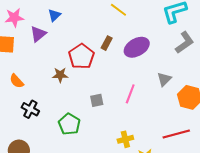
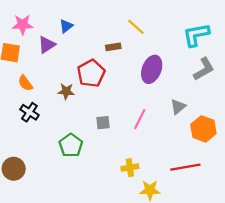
brown rectangle: (107, 43) -> (113, 47), moved, turned 48
purple ellipse: (137, 47) -> (152, 69), turned -45
orange semicircle: (17, 81) -> (25, 83), moved
black cross: (30, 109) -> (29, 112), moved

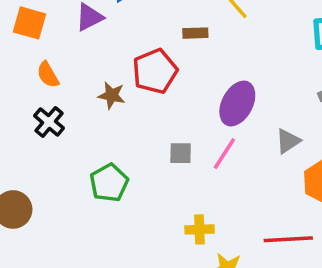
purple ellipse: (152, 69) -> (237, 104), moved
gray square: (103, 123) -> (181, 153), moved

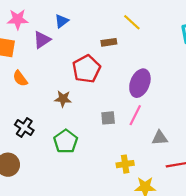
brown star: (112, 95) -> (63, 99), moved
black cross: (49, 122) -> (24, 127), moved
gray triangle: (288, 141) -> (160, 138), moved, turned 35

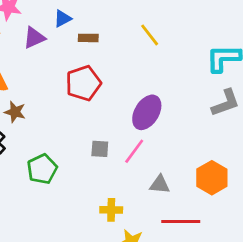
brown rectangle: (109, 42) -> (88, 38), moved
brown star: (63, 99) -> (15, 112), moved

